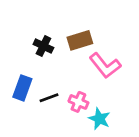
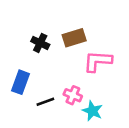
pink L-shape: (105, 66) -> (98, 61), turned 132
black line: (49, 98) -> (45, 102), moved

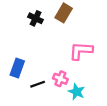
brown rectangle: (74, 38) -> (64, 13), moved, turned -42
black cross: (40, 43) -> (36, 18), moved

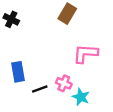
black cross: (36, 18) -> (11, 19), moved
blue rectangle: (17, 68) -> (18, 72), turned -30

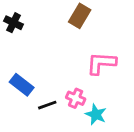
blue rectangle: (18, 72) -> (22, 85), turned -42

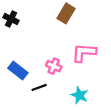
pink cross: (76, 98) -> (54, 66), moved

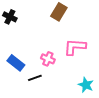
cyan star: (79, 95) -> (86, 85), moved

